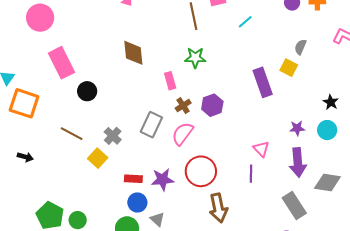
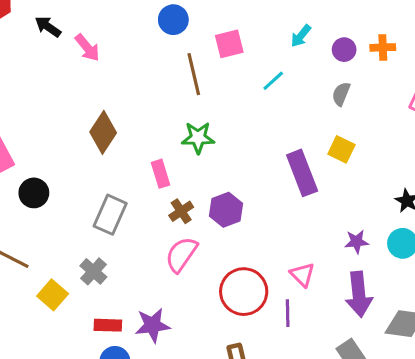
gray semicircle: (300, 47) -> (341, 94), moved
brown diamond: (133, 53) -> (103, 132), turned 40
gray rectangle: (151, 125) -> (110, 215), moved
gray cross: (113, 136) -> (93, 271), moved
red circle: (201, 171) -> (244, 292), moved

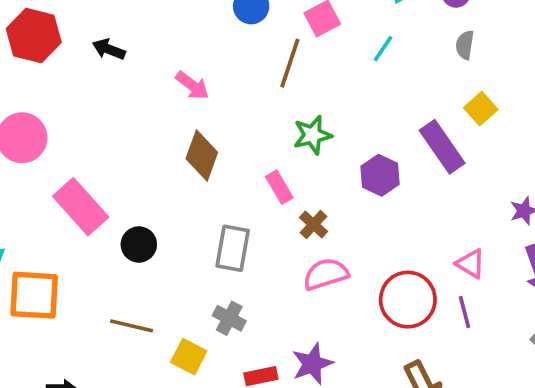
pink arrow: (87, 48) -> (192, 85), moved
brown line: (194, 74) -> (290, 63), turned 45
yellow square: (341, 149) -> (481, 109), turned 36
purple hexagon: (226, 210) -> (380, 175), moved
pink semicircle: (181, 254) -> (326, 274), turned 51

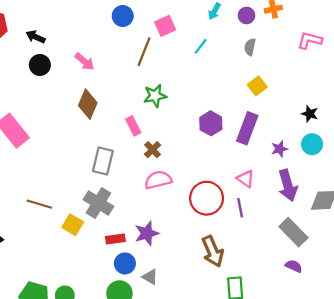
purple rectangle: (442, 147) -> (247, 128), moved, turned 52
purple hexagon: (380, 175) -> (211, 123), moved
black circle: (139, 244) -> (40, 65), moved
gray cross: (229, 318) -> (98, 203), size x1.5

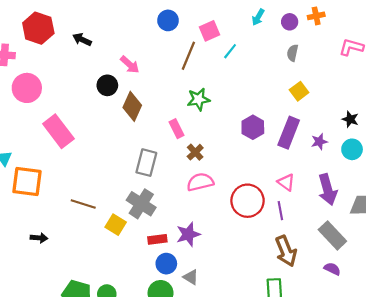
cyan line: (201, 46) -> (230, 51), moved
black circle: (40, 65) -> (107, 85), moved
purple star: (280, 149) -> (319, 142), moved
brown arrow: (213, 251) -> (286, 251), moved

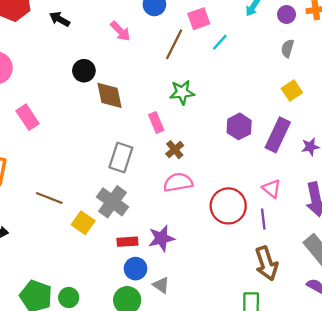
pink arrow: (130, 65) -> (120, 31), moved
brown diamond: (132, 106) -> (110, 95), turned -40
pink rectangle: (58, 131) -> (28, 117), size x0.7

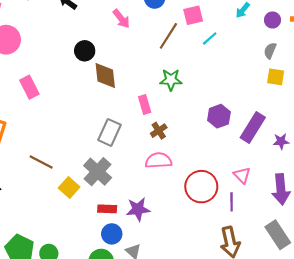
yellow square: (292, 91) -> (276, 77), moved, turned 36

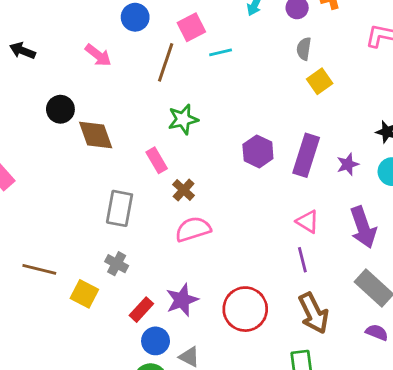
cyan line: (210, 38) -> (221, 52), turned 42
yellow square: (276, 77) -> (320, 81), turned -30
gray cross: (98, 172) -> (117, 264), size x0.6
red circle: (201, 187) -> (245, 309), moved
red rectangle: (107, 209) -> (141, 310), turned -36

